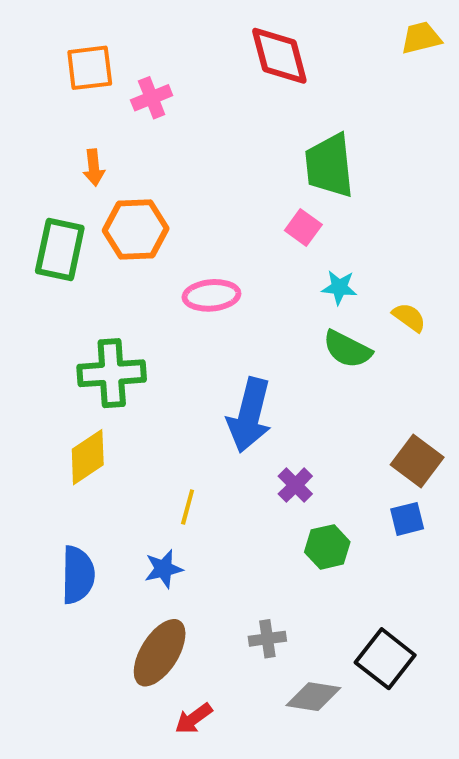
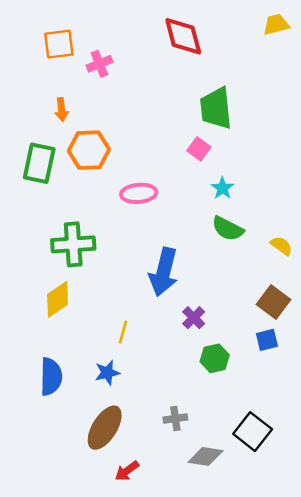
cyan star: (339, 287) -> (222, 188), turned 30
yellow semicircle: (409, 317) -> (281, 246), moved

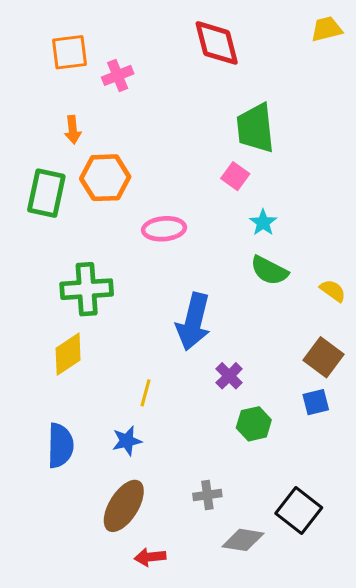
red arrow: (127, 471) -> (150, 557), turned 30

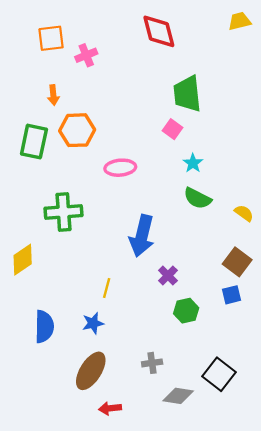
yellow diamond: (68, 354) -> (23, 260), moved

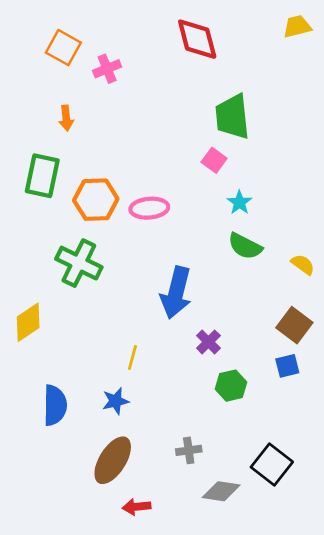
orange square: (51, 38) -> (63, 48), turned 36
orange hexagon: (77, 130) -> (96, 200), moved
green cross: (64, 212) -> (79, 263), turned 30

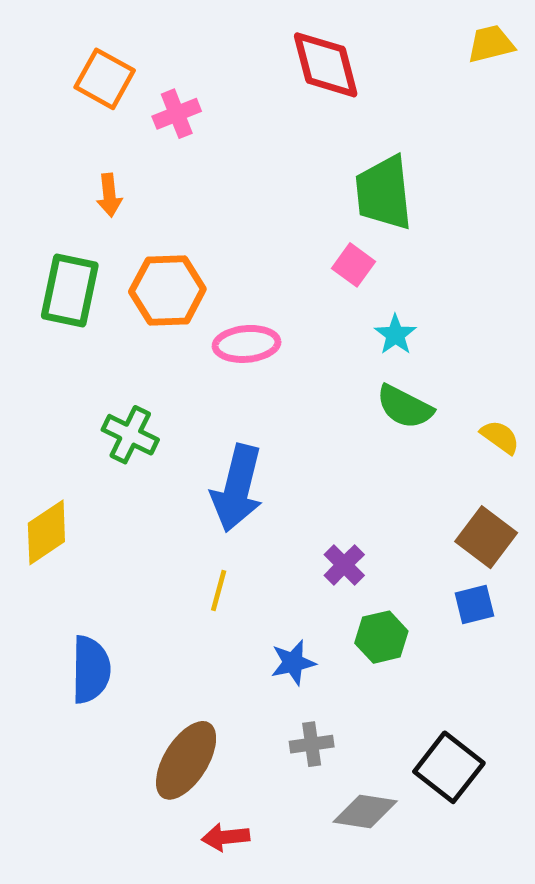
orange hexagon: (96, 200) -> (167, 290), moved
green cross: (79, 263) -> (130, 435), size x0.7
blue arrow: (176, 293) -> (237, 488), moved
blue star: (115, 401) -> (293, 663), moved

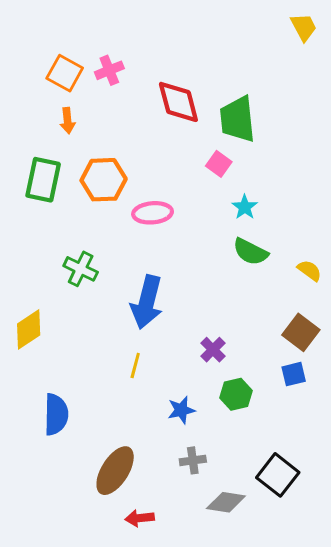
yellow trapezoid: (491, 44) -> (304, 27), turned 76
red diamond: (326, 65) -> (178, 102), moved
orange square: (105, 79) -> (65, 73), moved

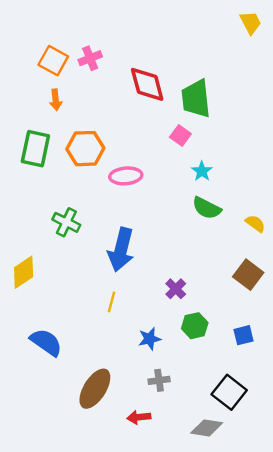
blue square: (294, 374) -> (243, 335), moved
blue semicircle: (56, 414) -> (46, 342), turned -56
gray diamond: (226, 502) -> (207, 428), moved
red arrow: (140, 518) -> (139, 417), moved

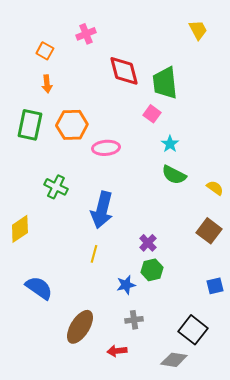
yellow trapezoid: (251, 23) -> (198, 30), moved
pink cross: (90, 58) -> (86, 34), moved
orange square: (53, 61) -> (45, 51), size x0.7
green hexagon: (195, 326) -> (152, 270), moved
blue square: (243, 335) -> (215, 286), moved

